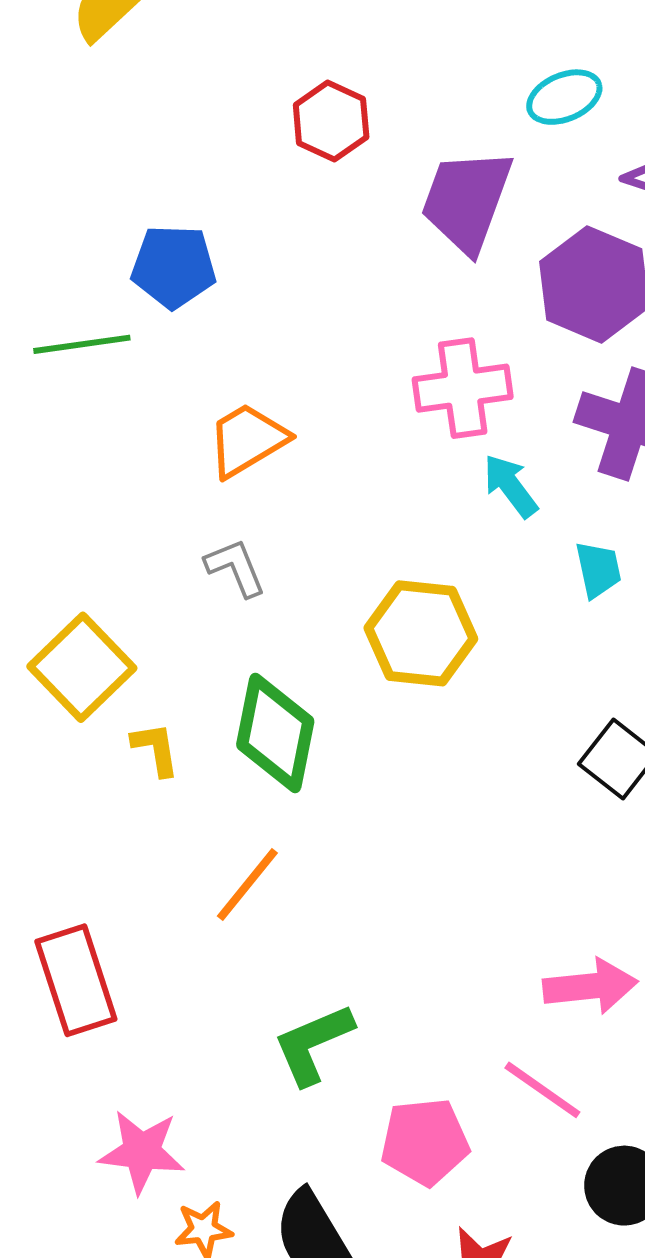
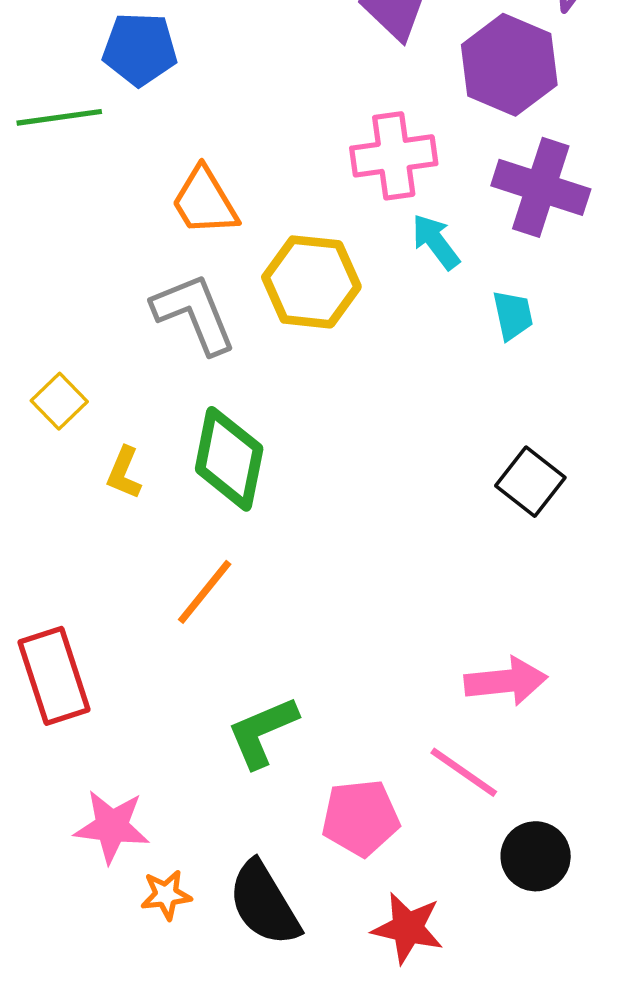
orange trapezoid: (247, 440) -> (205, 201), turned -90
gray L-shape: (235, 568) -> (194, 313), size x1.6
yellow hexagon: (421, 633) -> (311, 282), moved
yellow square: (82, 667) -> (59, 401), size x0.6
yellow L-shape: (156, 749) -> (124, 473), turned -148

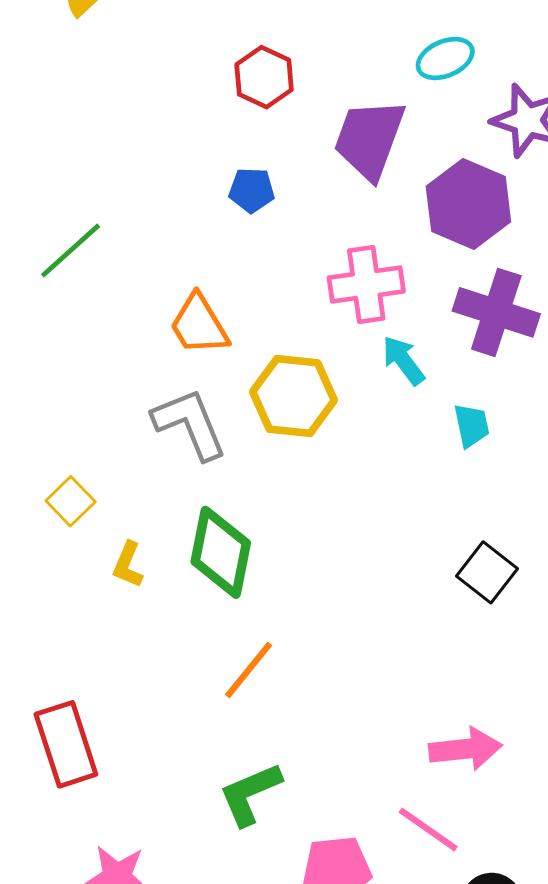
blue pentagon: (140, 49) -> (252, 190), moved, size x0.7
green line: (59, 117) -> (71, 250), turned -34
orange line: (205, 592) -> (249, 670), moved

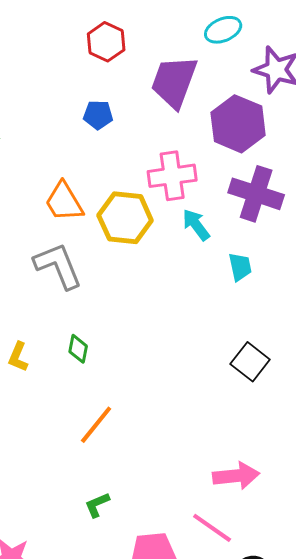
yellow hexagon: (293, 396) -> (125, 218), moved
green diamond: (221, 552) -> (78, 349), size x0.5
green L-shape: (250, 794) -> (97, 505), size x0.6

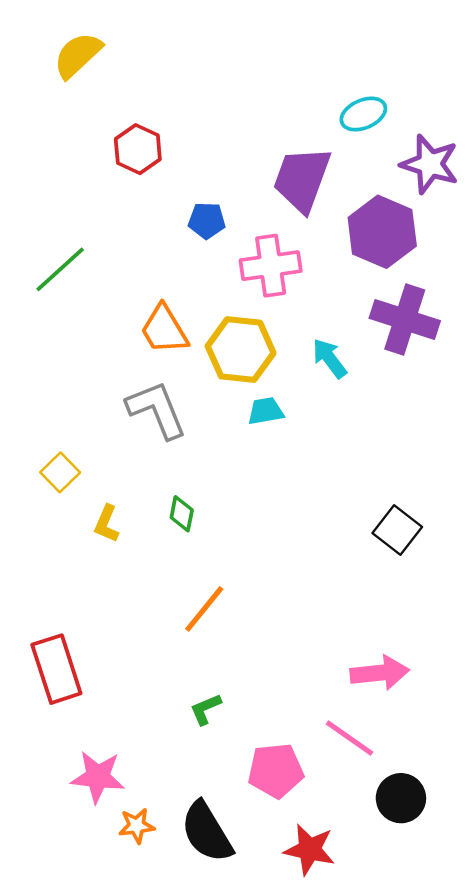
red hexagon: (106, 42) -> (138, 149), moved
pink cross: (172, 176) -> (271, 266), moved
cyan trapezoid: (240, 267) -> (266, 411), moved, turned -88

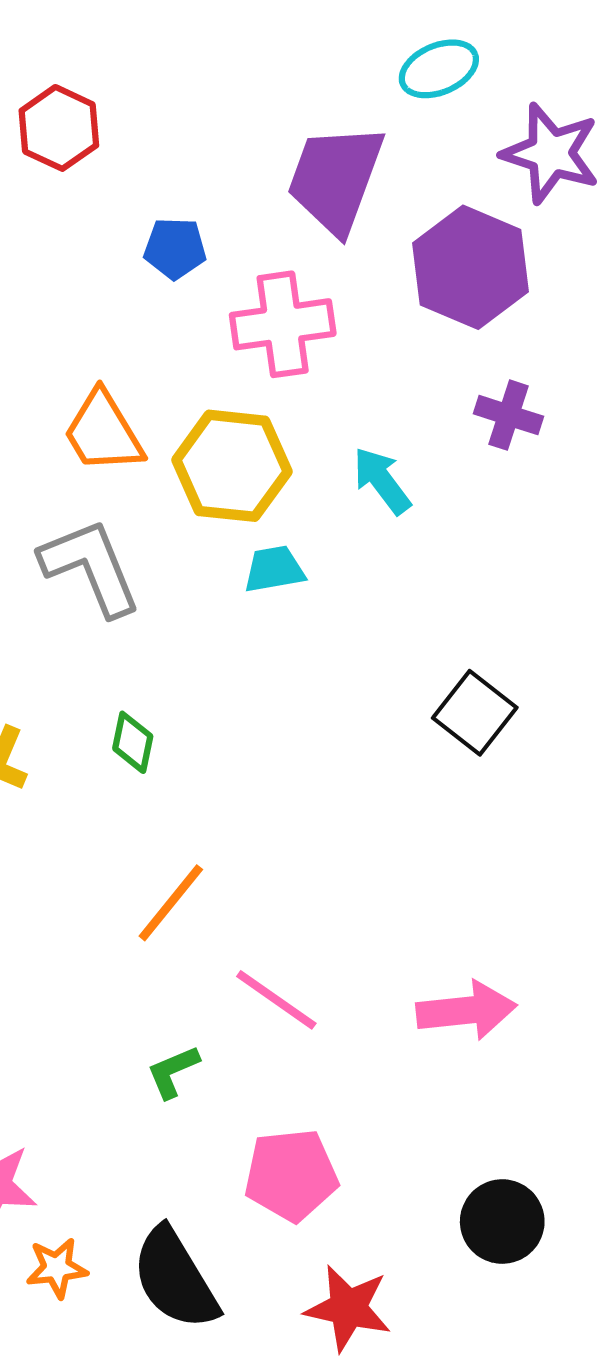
purple cross: (405, 320) -> (509, 415), size x0.6
black square: (397, 530) -> (475, 713), moved
pink line: (350, 738) -> (276, 1000), moved

